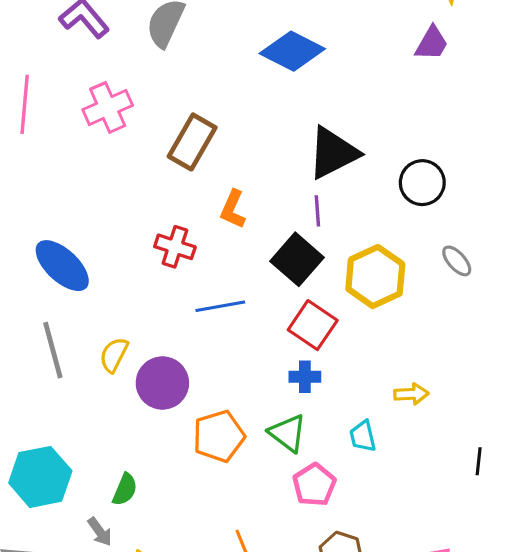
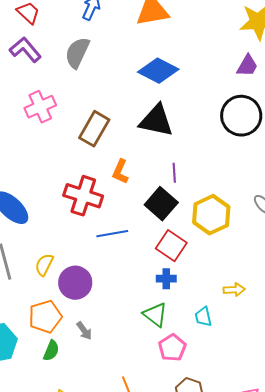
black triangle: (333, 153) -> (156, 121), moved, turned 39
black circle: (422, 183) -> (241, 116), moved, size x1.4
red cross: (175, 247) -> (83, 196), size x1.5
orange pentagon: (219, 436) -> (45, 317), moved
gray arrow: (100, 532) -> (84, 331), moved

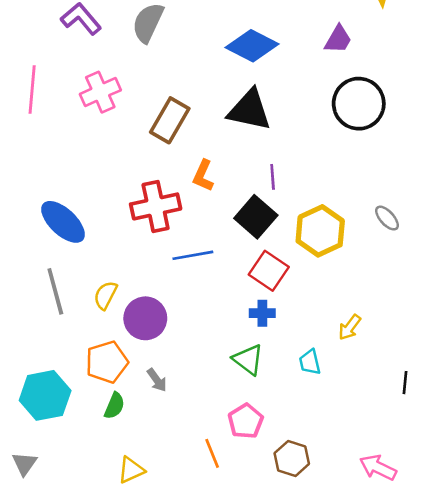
purple trapezoid: (247, 66) -> (338, 39), moved
red cross: (83, 196) -> (156, 206), turned -30
yellow arrow: (234, 290) -> (350, 327), turned 130
pink pentagon: (172, 348) -> (246, 421), moved

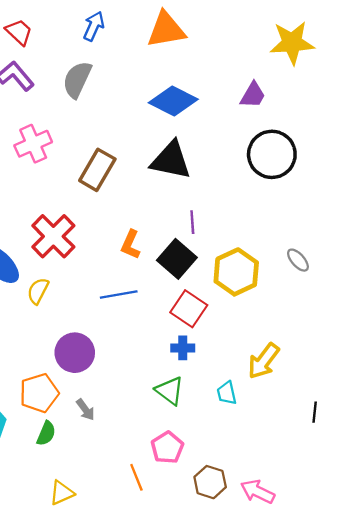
orange L-shape: (203, 176) -> (131, 245), moved
red cross: (156, 206) -> (53, 236), moved, turned -33
yellow semicircle: (105, 295) -> (38, 291), moved
yellow arrow: (350, 327) -> (264, 361), size x1.5
pink arrow: (378, 467) -> (258, 492), moved

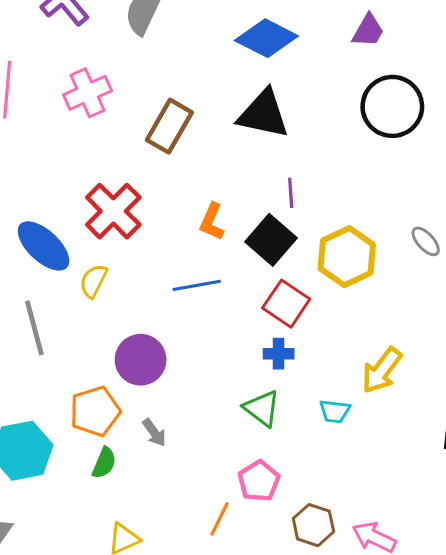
cyan trapezoid: (227, 393) -> (335, 411), turned -70
orange line: (136, 477) -> (219, 519), turned 48

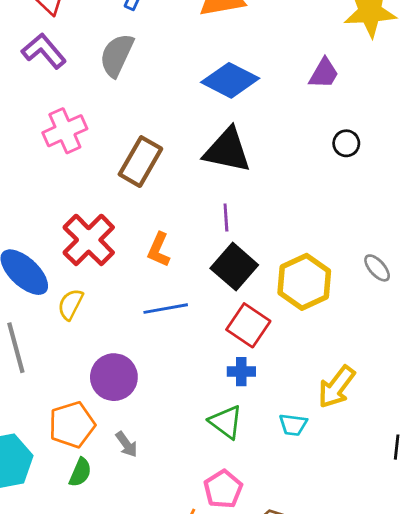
black circle: (392, 106) -> (346, 143), size x0.5
purple line: (291, 193) -> (226, 218), moved
orange L-shape: (212, 222) -> (159, 250), moved

